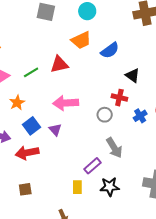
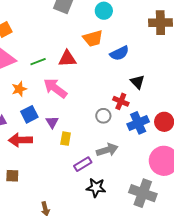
pink arrow: (66, 103) -> (55, 88), moved, turned 30
blue cross: (140, 116) -> (138, 123), size x1.5
gray arrow: (114, 148) -> (107, 150), turned -85
yellow rectangle: (77, 187) -> (66, 139), moved

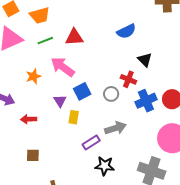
orange trapezoid: (93, 38) -> (40, 15), moved
orange star: (19, 89) -> (33, 76), moved
blue square: (29, 114) -> (82, 91), moved
red arrow: (20, 140) -> (29, 119), size x0.7
brown square: (12, 176) -> (33, 155), moved

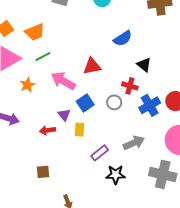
red triangle: (74, 37) -> (92, 66), moved
orange star: (33, 76) -> (27, 85), moved
red arrow: (29, 119) -> (47, 130), moved
gray arrow: (115, 128) -> (134, 143), moved

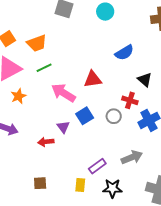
orange star: (27, 85) -> (19, 96), moved
yellow rectangle: (79, 130) -> (80, 185), moved

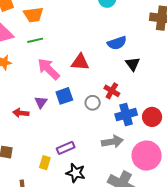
black triangle: (145, 80) -> (133, 64), moved
gray arrow: (132, 157) -> (112, 142), moved

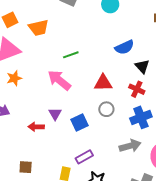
green line: (35, 40) -> (71, 55), moved
red triangle: (80, 62) -> (103, 83), moved
red cross: (112, 91) -> (137, 89), moved
blue square: (64, 96) -> (80, 123), moved

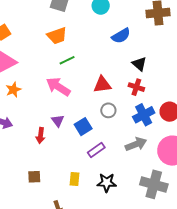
orange trapezoid: (39, 28) -> (57, 36), moved
blue semicircle: (124, 47) -> (121, 36), moved
red arrow: (36, 127) -> (40, 135), turned -77
purple rectangle: (84, 157) -> (96, 150), moved

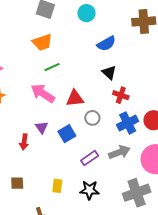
black triangle: (139, 64) -> (109, 72), moved
red triangle: (102, 85) -> (75, 98), moved
purple rectangle: (96, 150) -> (90, 158), moved
gray cross: (154, 184) -> (137, 193), turned -36

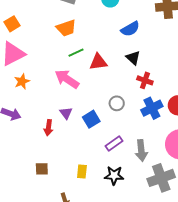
red triangle: (75, 98) -> (98, 62), moved
gray arrow: (119, 152) -> (141, 151), moved, turned 105

